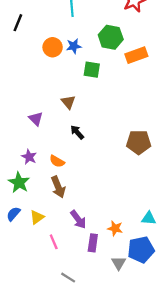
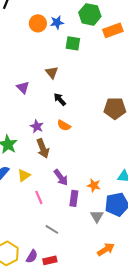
purple star: (29, 157) -> (37, 126), moved
orange semicircle: (57, 161) -> (64, 125), moved

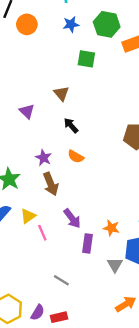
blue star: (57, 22) -> (71, 24), moved
orange circle: (38, 23) -> (27, 24), moved
pink line: (39, 197) -> (42, 233), moved

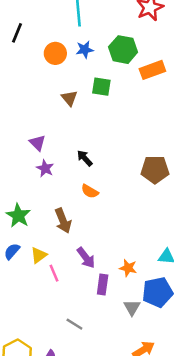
orange circle: (27, 24) -> (55, 53), moved
brown triangle: (61, 93) -> (69, 98), moved
purple star: (44, 158) -> (45, 168), moved

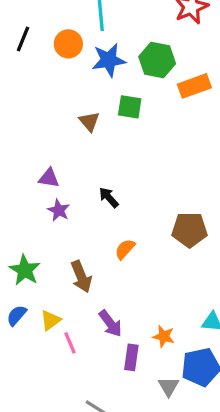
blue star: (85, 50) -> (109, 60), size x1.5
orange circle: (55, 53) -> (68, 44), moved
purple triangle: (37, 143) -> (49, 178), turned -36
brown pentagon: (155, 170) -> (190, 230), moved
orange semicircle: (90, 191) -> (125, 249), moved, turned 102

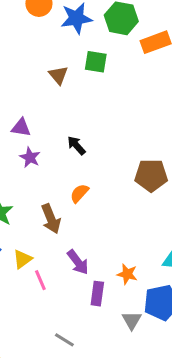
orange semicircle: (125, 249) -> (79, 193), moved

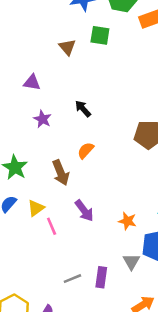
purple triangle: (21, 127) -> (32, 82), moved
purple rectangle: (97, 294) -> (101, 277), moved
gray line: (64, 340) -> (72, 279), turned -54

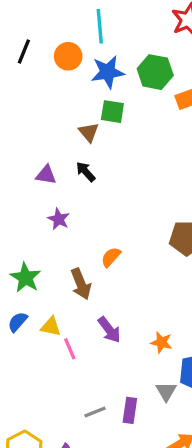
green square: (100, 35) -> (112, 112), moved
black arrow: (83, 109) -> (86, 172), moved
yellow triangle: (36, 208) -> (51, 327), turned 48

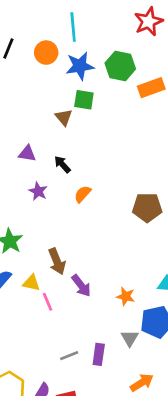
black arrow: (86, 172) -> (62, 164), moved
orange semicircle: (111, 257) -> (83, 194), moved
brown arrow: (81, 284) -> (57, 261), moved

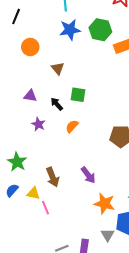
orange circle: (46, 53) -> (30, 47), moved
green square: (84, 100) -> (78, 95), moved
purple arrow: (81, 286) -> (88, 175), moved
orange star: (126, 296) -> (104, 204), size x1.5

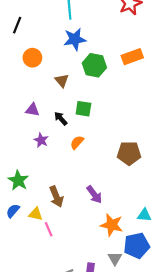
green hexagon: (100, 30) -> (94, 65), moved

